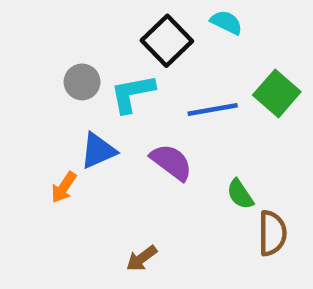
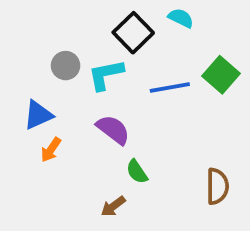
blue triangle: (98, 151) -> (38, 115), moved
purple semicircle: (171, 162) -> (113, 130), moved
green semicircle: (240, 194) -> (137, 172), moved

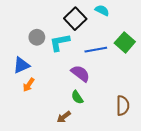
purple semicircle: (113, 130) -> (80, 73), moved

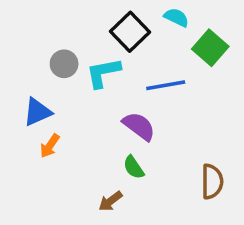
green square: (125, 42) -> (210, 48), moved

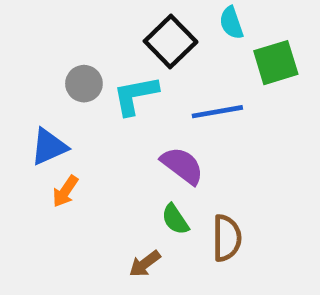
cyan semicircle: (176, 17) -> (231, 23), turned -135
green square: (210, 48) -> (276, 63), turned 32
brown semicircle: (212, 182) -> (227, 238), moved

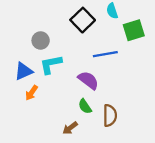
cyan L-shape: (135, 95) -> (51, 64), moved

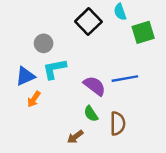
blue line: (105, 54) -> (125, 79), moved

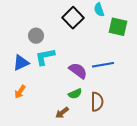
green square: (143, 32) -> (118, 27), turned 30
orange arrow: (34, 99) -> (20, 92), moved
green semicircle: (91, 114) -> (75, 94), turned -80

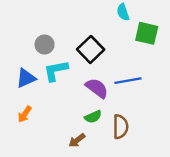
black square: (73, 18) -> (91, 49), moved

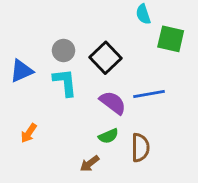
gray circle: (45, 45) -> (63, 50), moved
cyan L-shape: (56, 71) -> (65, 82), turned 95
blue triangle: (26, 78) -> (21, 71), moved

